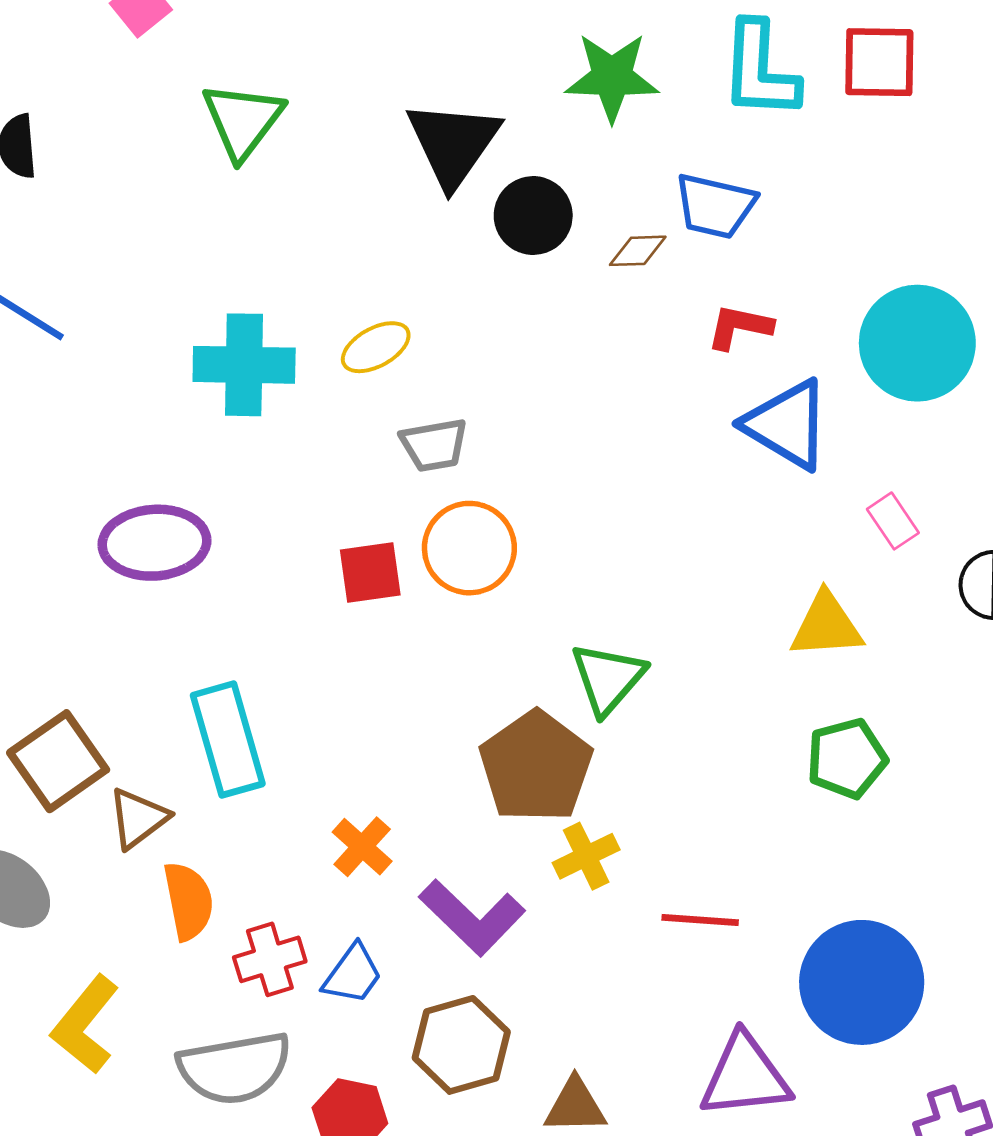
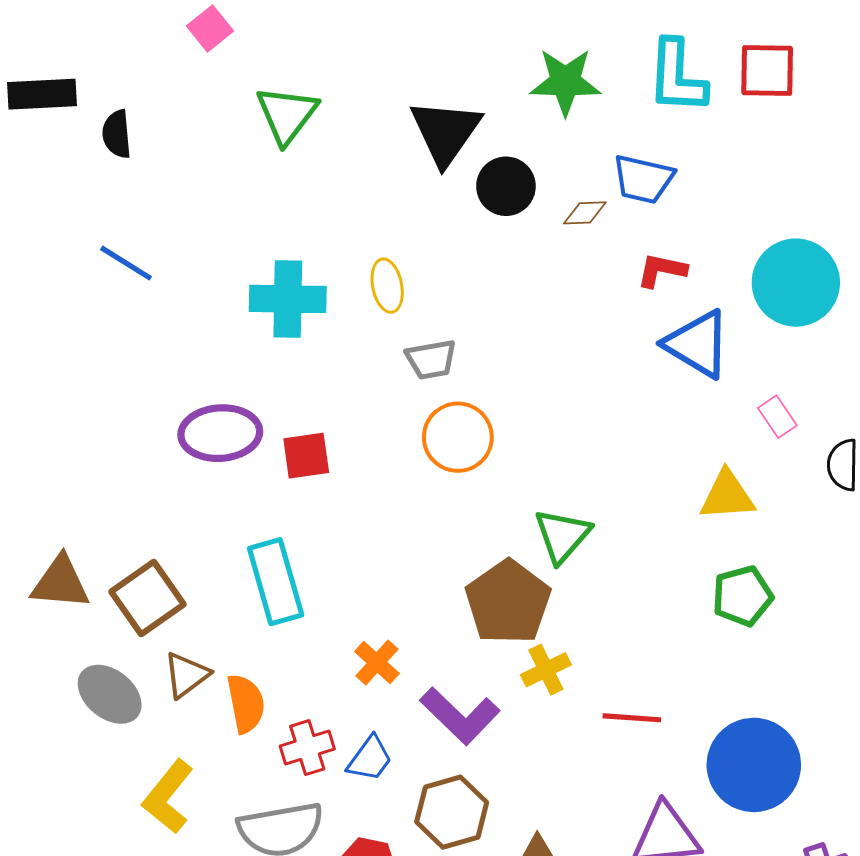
yellow ellipse: (376, 347) -> (387, 286), turned -72
red square: (370, 573) -> (306, 456), moved
brown triangle: (138, 818) -> (186, 675), moved

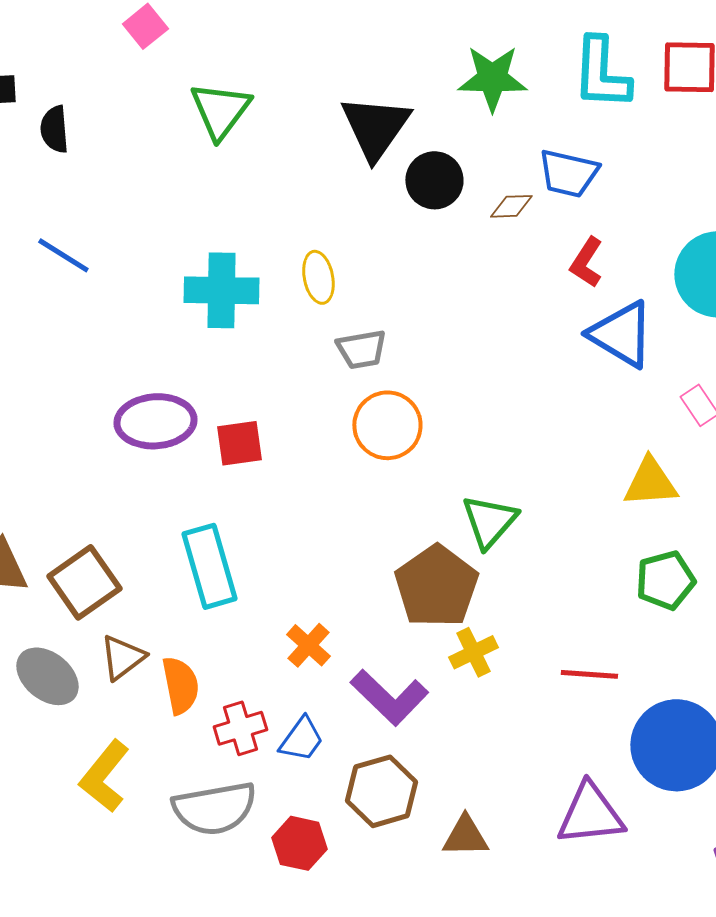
red L-shape: (662, 270) -> (586, 262), turned -69
red line: (632, 718) -> (589, 674), moved

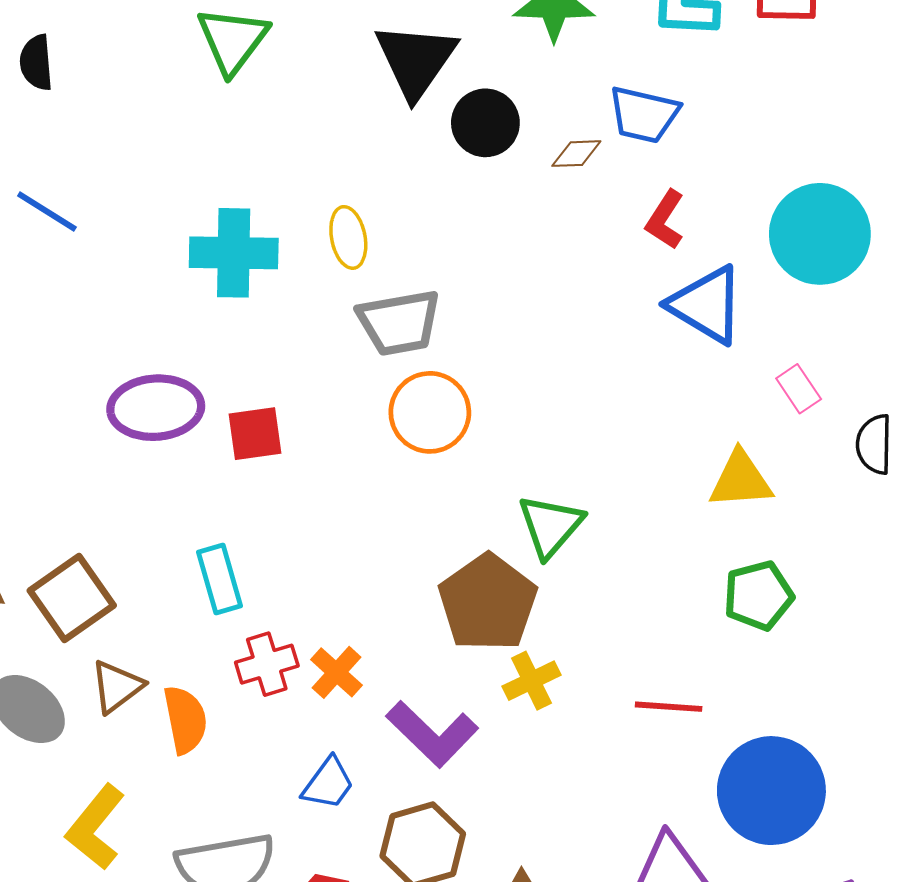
gray trapezoid: (361, 349) -> (399, 323), size x1.4
cyan rectangle: (209, 566) -> (220, 579), size x0.7
red cross: (240, 728) -> (267, 664), moved

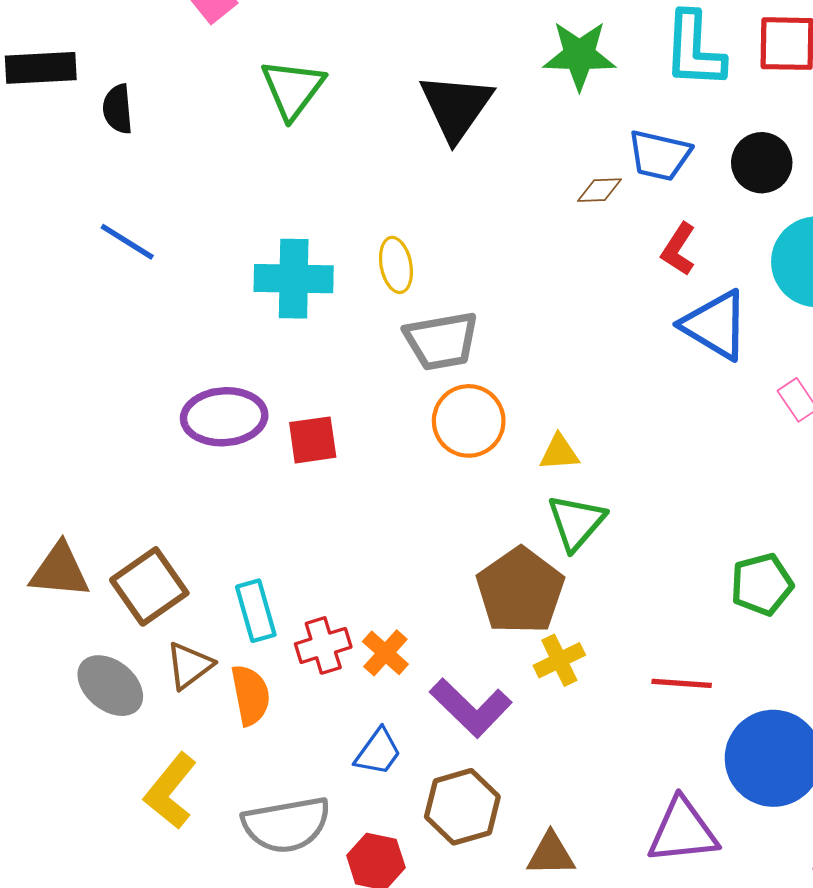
black circle: (485, 123) -> (762, 163), moved
yellow triangle: (741, 480) -> (559, 453), moved, size x0.7
cyan rectangle: (220, 579) -> (256, 611), moved

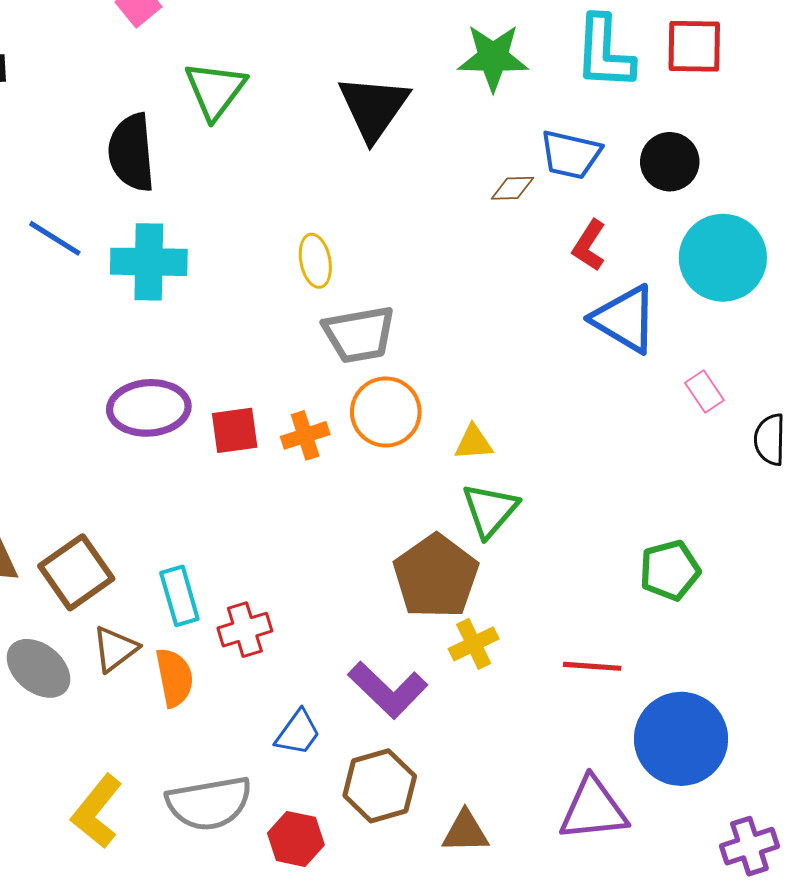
black semicircle: (118, 109) -> (131, 153), moved, size x1.6
cyan cross: (294, 279) -> (149, 262), moved
orange cross: (385, 653) -> (305, 435), moved, turned 30
yellow L-shape: (170, 791) -> (97, 811), moved

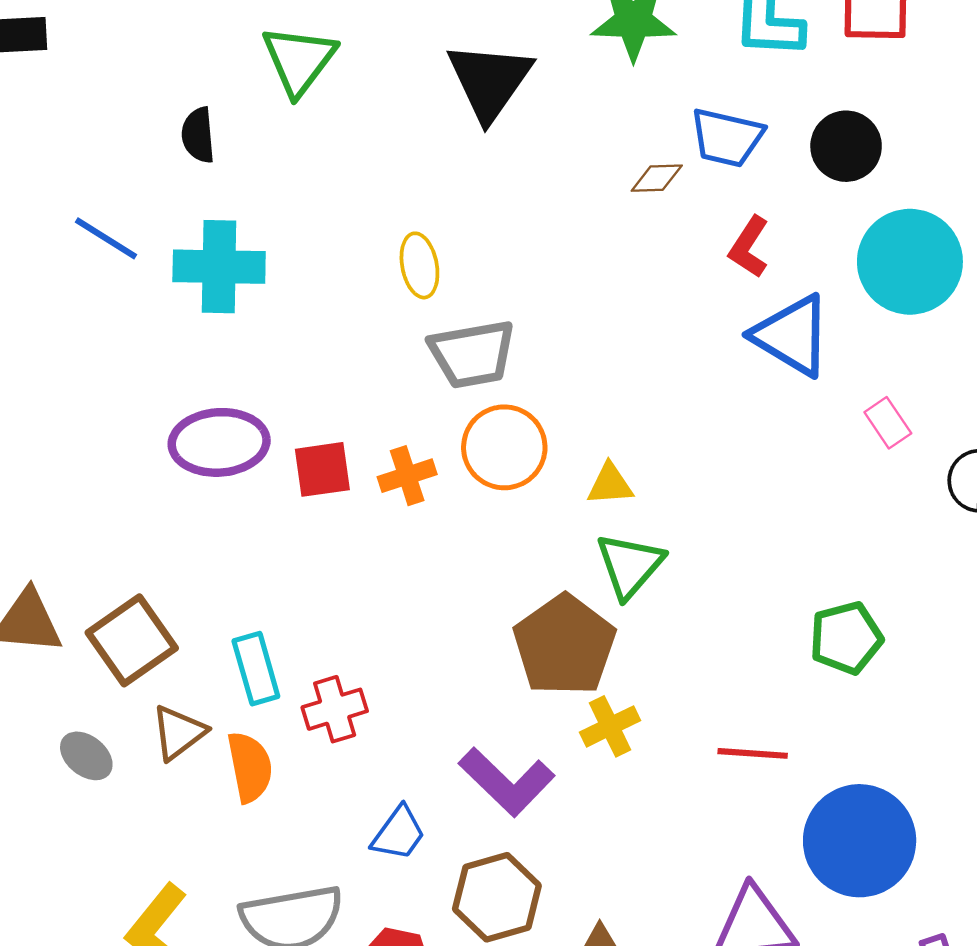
black semicircle: (131, 153) -> (198, 135), size x0.6
gray ellipse: (38, 668) -> (86, 756), size x0.7

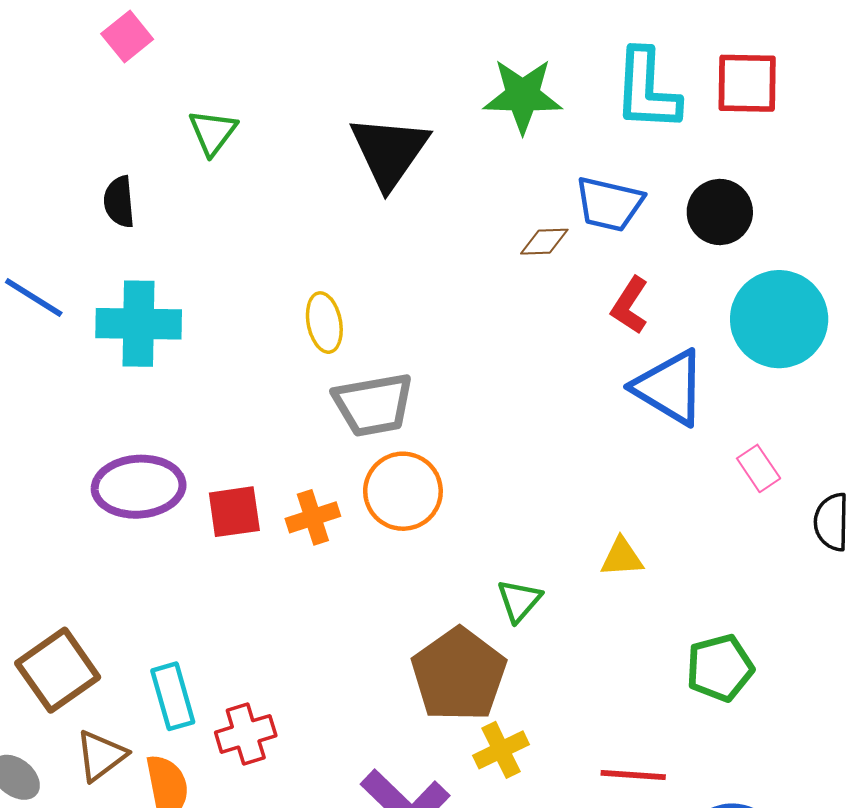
green triangle: (299, 60) -> (213, 132), size x0.7
yellow triangle: (610, 484) -> (622, 557), moved
green triangle: (630, 565) -> (519, 601), size x0.7

